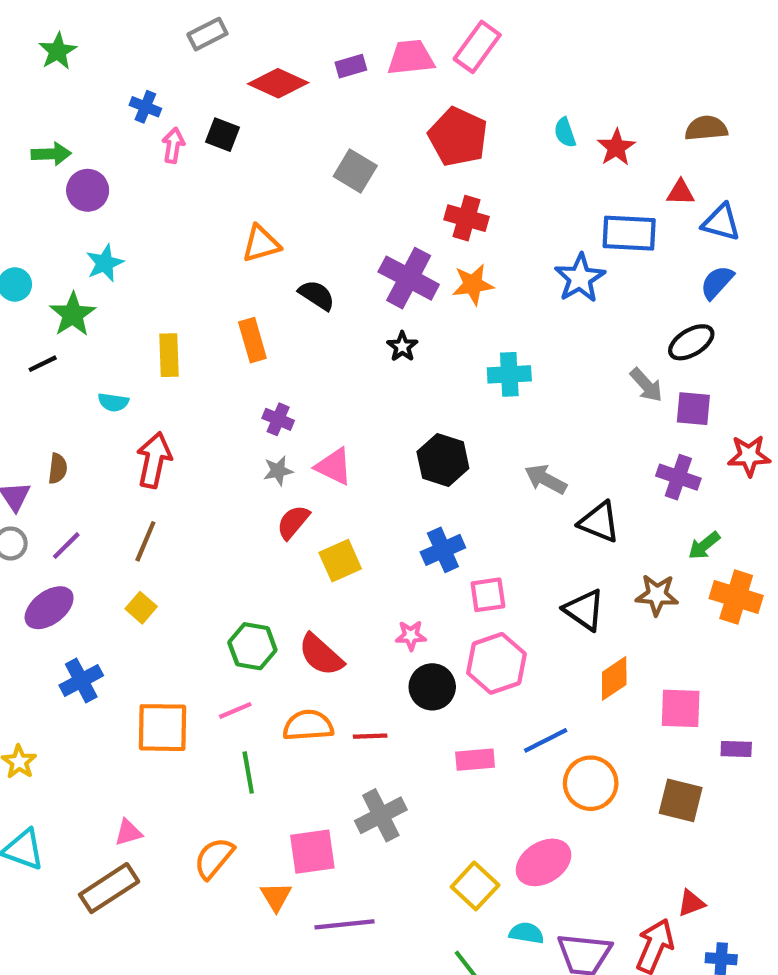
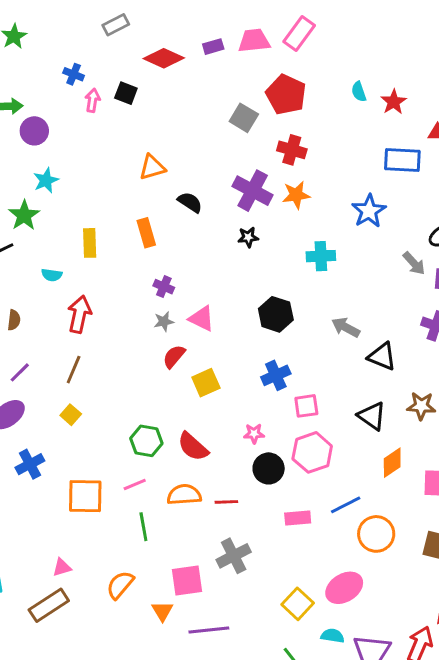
gray square: (355, 171) -> (244, 118), moved
blue star: (580, 278) -> (369, 211), moved
black star: (402, 347) -> (248, 237), turned 30

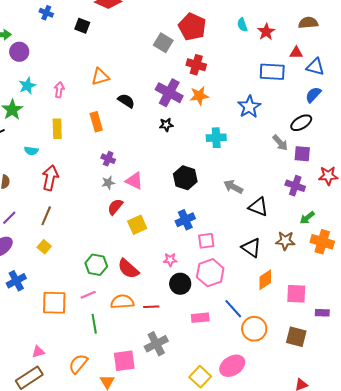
pink arrow: (92, 100) -> (59, 90), moved
blue line: (346, 505) -> (233, 309), turned 75

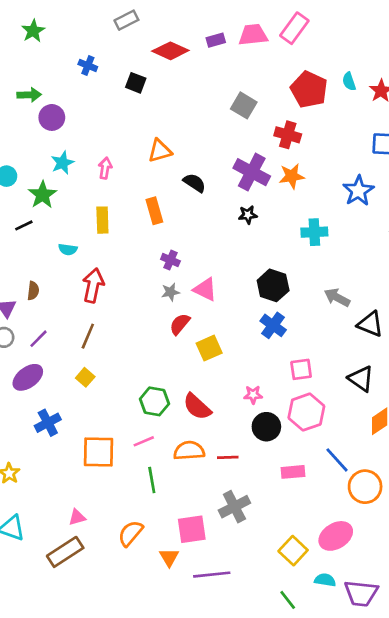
red pentagon: (192, 27) -> (309, 89), moved
blue cross: (185, 220) -> (273, 325), moved, turned -30

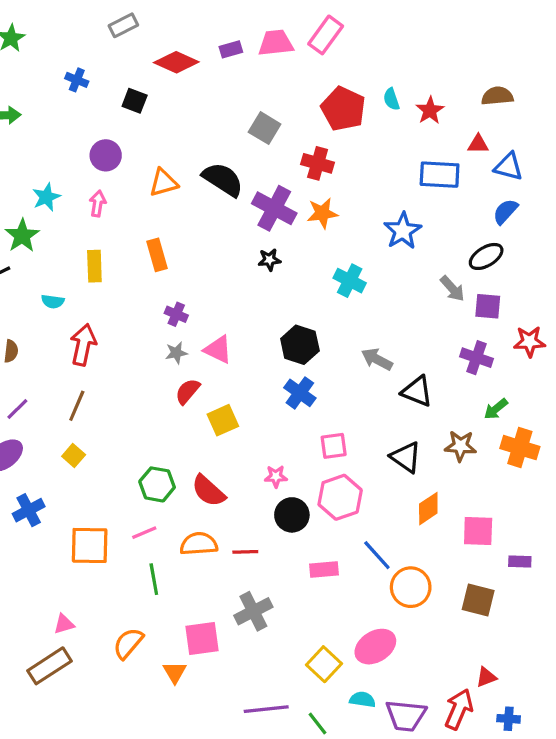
purple circle: (52, 117) -> (106, 155), moved
black semicircle: (194, 183) -> (223, 179), moved, size x1.5
cyan cross: (314, 232) -> (350, 281), turned 30
purple line: (212, 575) -> (266, 709), moved

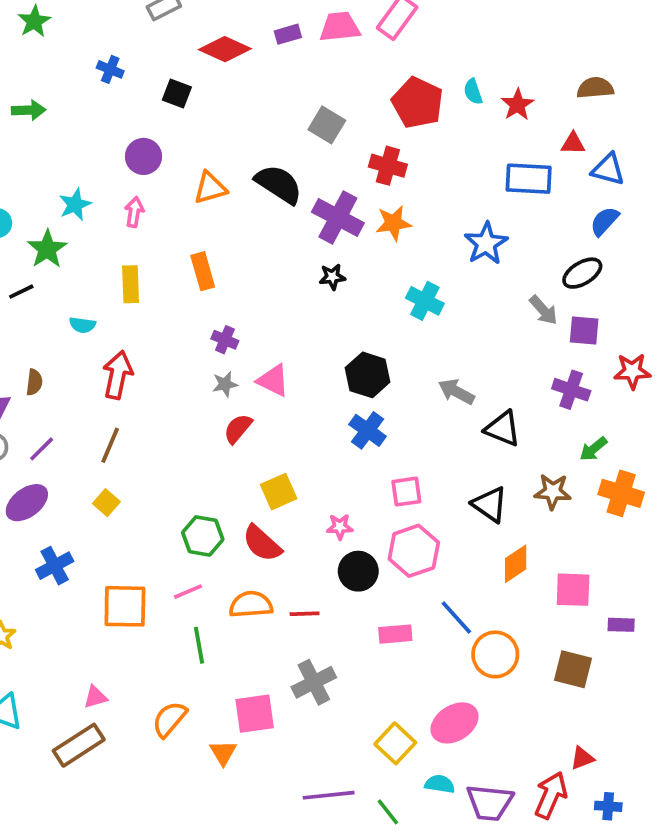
yellow square: (223, 420) -> (279, 492), moved

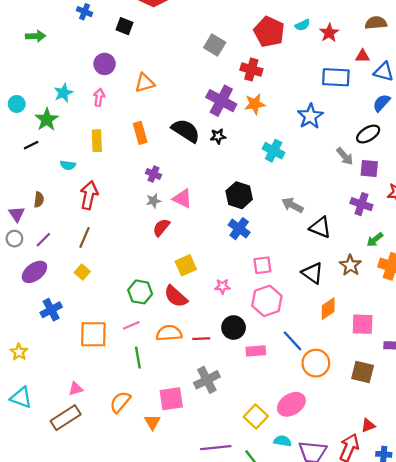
cyan semicircle: (473, 92) -> (303, 25), turned -96
black semicircle: (279, 184) -> (186, 131), moved
brown star: (553, 492) -> (350, 265), turned 30
black circle: (358, 571) -> (234, 328), moved

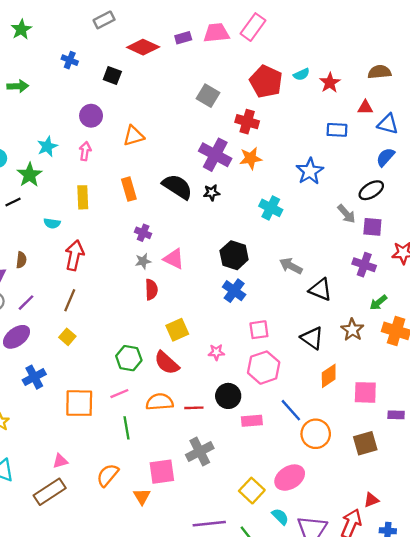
blue rectangle: (336, 77) -> (337, 130), size x0.7
red semicircle: (161, 227) -> (151, 290), turned 138
brown square: (363, 372) -> (365, 443), turned -30
cyan semicircle: (282, 441) -> (280, 517), turned 36

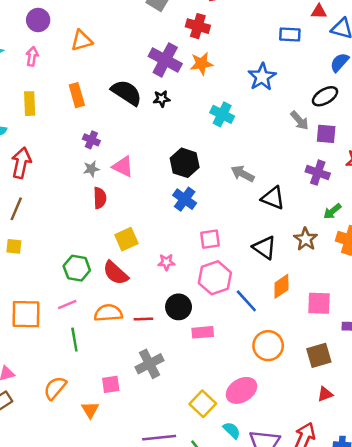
yellow square: (67, 337) -> (14, 246), turned -35
blue line: (291, 410) -> (246, 301), moved
pink square: (162, 472) -> (111, 384), size x0.7
red triangle: (371, 500) -> (325, 394), moved

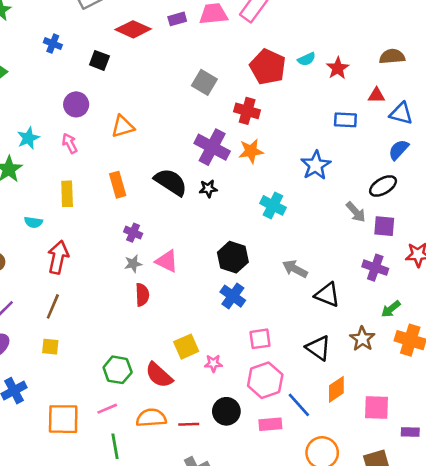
pink arrow: (32, 56) -> (70, 143), turned -36
yellow square: (126, 239) -> (186, 347), moved
pink rectangle: (203, 332) -> (270, 424), moved

